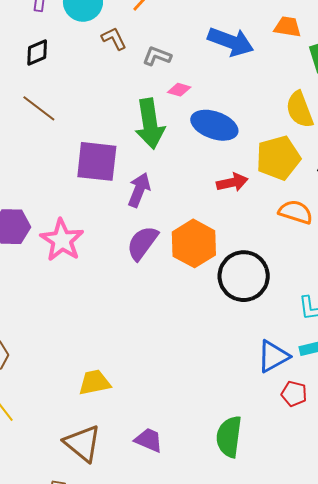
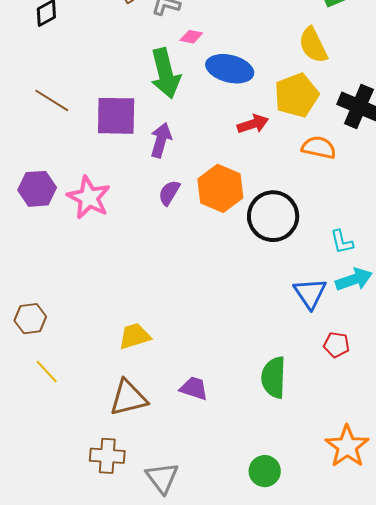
brown line: (39, 108) -> (52, 100), moved
purple semicircle: (142, 243) -> (169, 193), size x0.7
blue triangle: (273, 356) -> (310, 293), turned -30
red pentagon: (294, 394) -> (336, 345), moved
brown triangle: (82, 443) -> (128, 398), turned -48

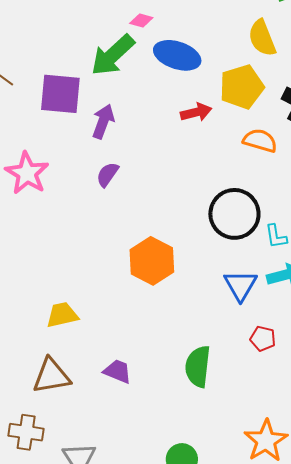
green arrow: (165, 73) -> (113, 55), turned 57
orange hexagon: (220, 188) -> (152, 261), moved
black circle: (273, 216) -> (234, 214), moved

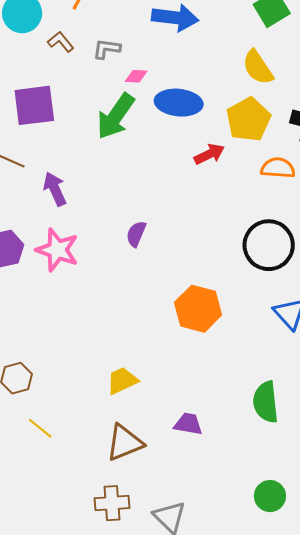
purple square: (60, 94) -> (34, 105), moved
purple arrow: (103, 121) -> (55, 189), moved, turned -32

